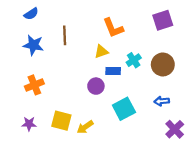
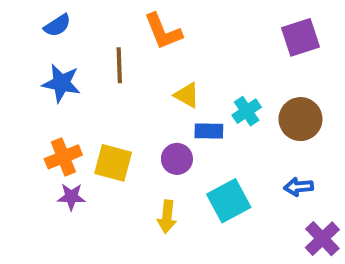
orange L-shape: (113, 28) -> (163, 31), moved
yellow triangle: (101, 52) -> (187, 95), turned 48
yellow square: (61, 121) -> (113, 163), moved
purple star: (29, 124) -> (71, 197), moved
yellow arrow: (85, 127) -> (167, 217), moved, turned -49

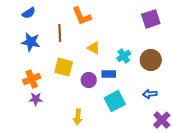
blue rectangle: (209, 131) -> (109, 74), moved
yellow square: (113, 163) -> (64, 67), moved
yellow arrow: (167, 217) -> (78, 117), moved

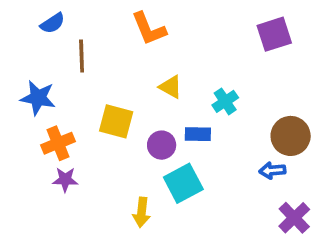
brown line: (60, 33) -> (82, 56), moved
blue star: (31, 42) -> (38, 98), moved
brown circle: (151, 60) -> (291, 136), moved
cyan square: (115, 101) -> (183, 183), moved

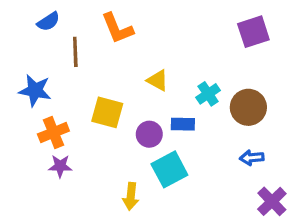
orange L-shape: (149, 29) -> (117, 28), moved
brown circle: (291, 136) -> (248, 107), moved

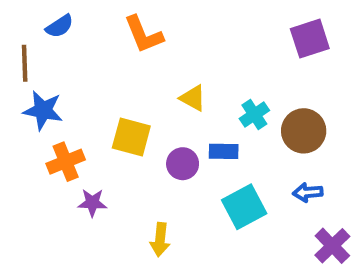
brown line: (75, 52) -> (25, 63), moved
purple star: (60, 166) -> (92, 203), moved
cyan square: (169, 169) -> (244, 207), moved

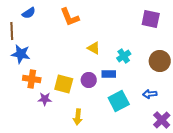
purple square: (310, 39) -> (151, 19), turned 30
brown circle: (304, 131) -> (160, 61), moved
yellow square: (131, 137) -> (64, 84), moved
orange cross: (66, 162) -> (32, 79), turned 30

